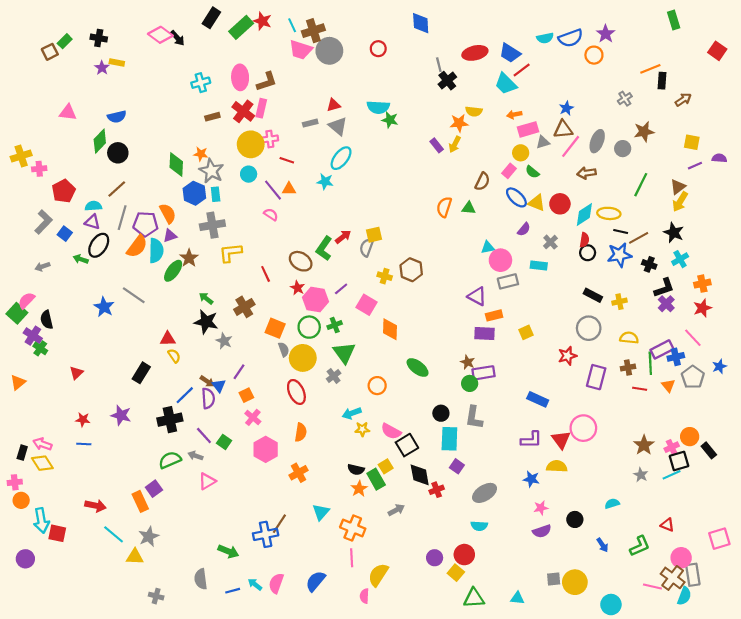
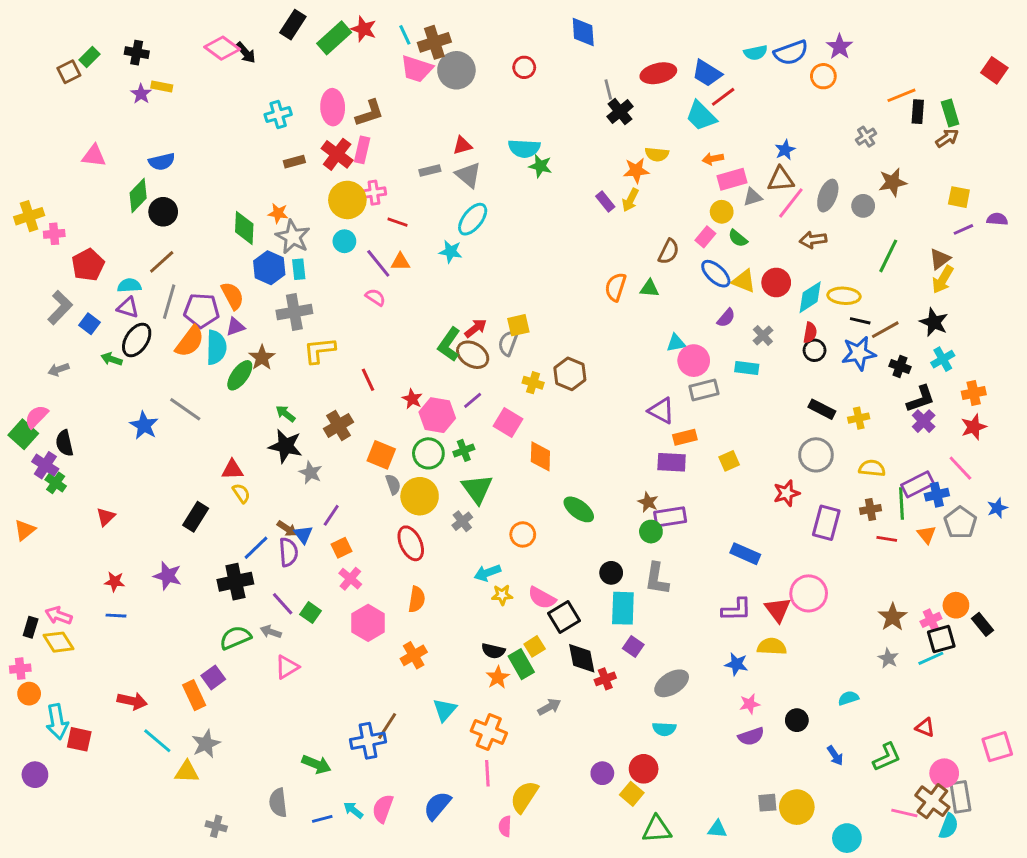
green rectangle: (674, 20) -> (950, 113), moved
brown ellipse: (301, 261) -> (473, 355), moved

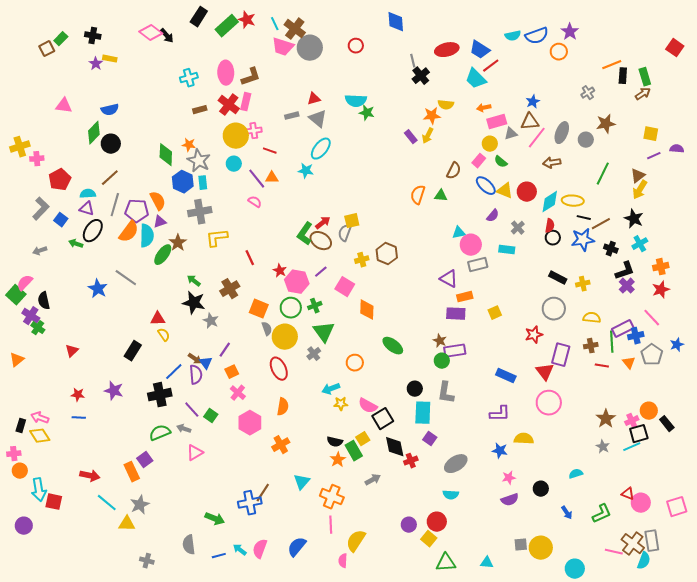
brown cross: (434, 42) -> (295, 29), turned -35
yellow cross: (533, 383) -> (362, 260), turned -32
red triangle: (778, 610) -> (545, 372), moved
pink circle: (944, 773) -> (641, 503), moved

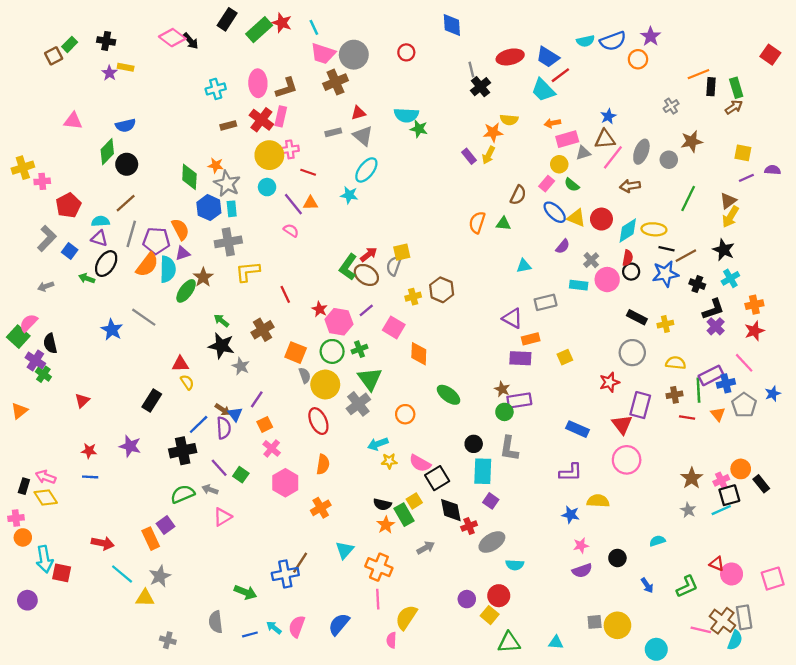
brown cross: (295, 29) -> (336, 82), moved, turned 30
pink circle: (471, 245) -> (607, 280), moved
gray cross: (314, 354) -> (358, 404), size x1.5
gray ellipse: (456, 464) -> (492, 542), moved

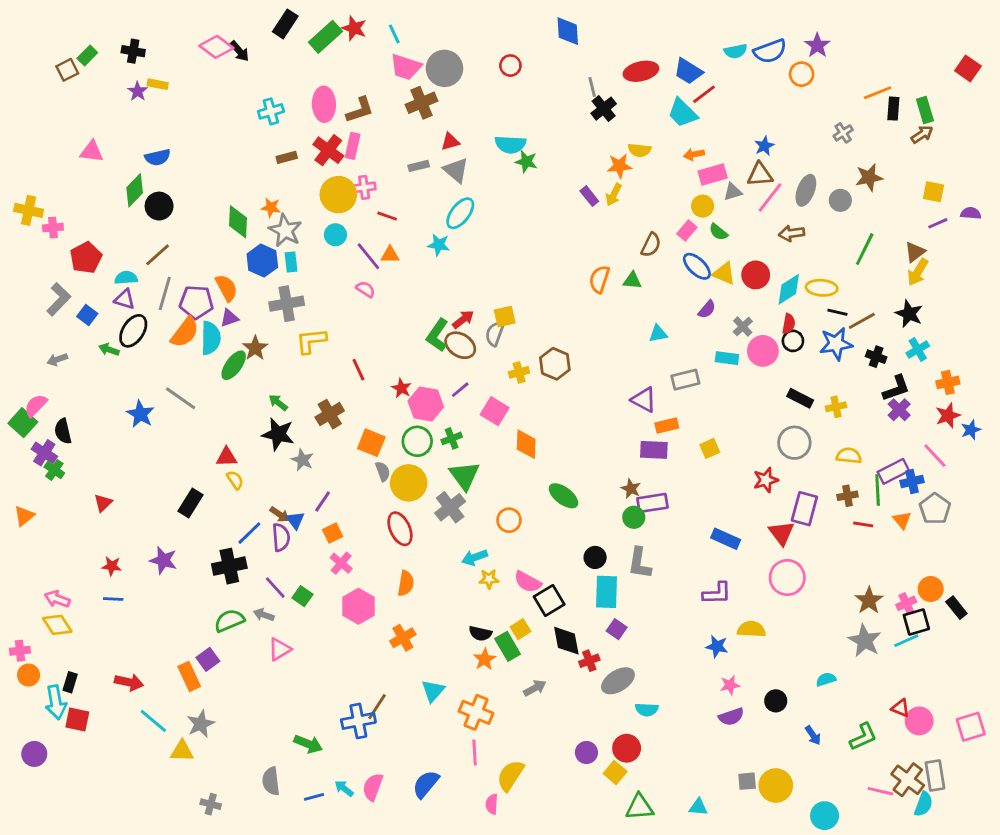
yellow cross: (23, 168) -> (29, 210), turned 30
blue star: (773, 394) -> (971, 430), moved
black rectangle: (24, 486) -> (70, 682), moved
gray star: (688, 510) -> (865, 641), size x1.6

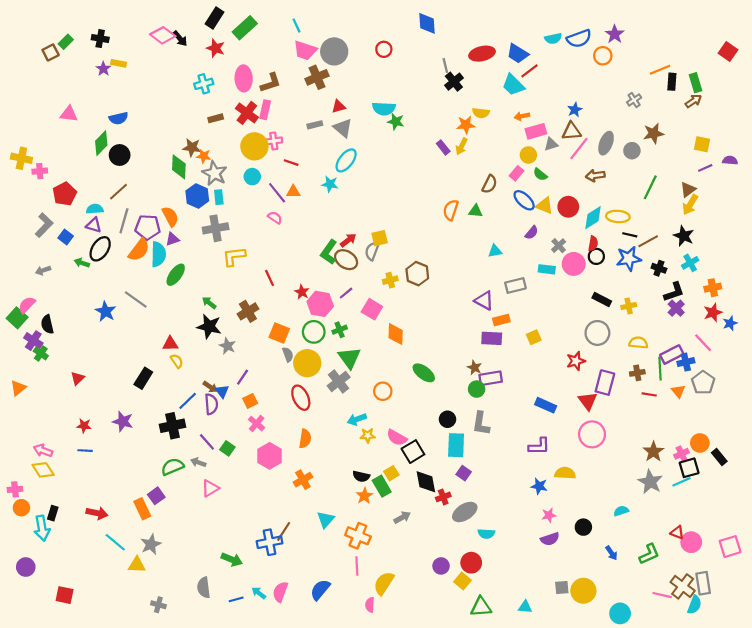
red star: (354, 28) -> (216, 48), moved
brown star: (255, 348) -> (192, 147), moved, turned -30
red square: (77, 720) -> (65, 595), moved

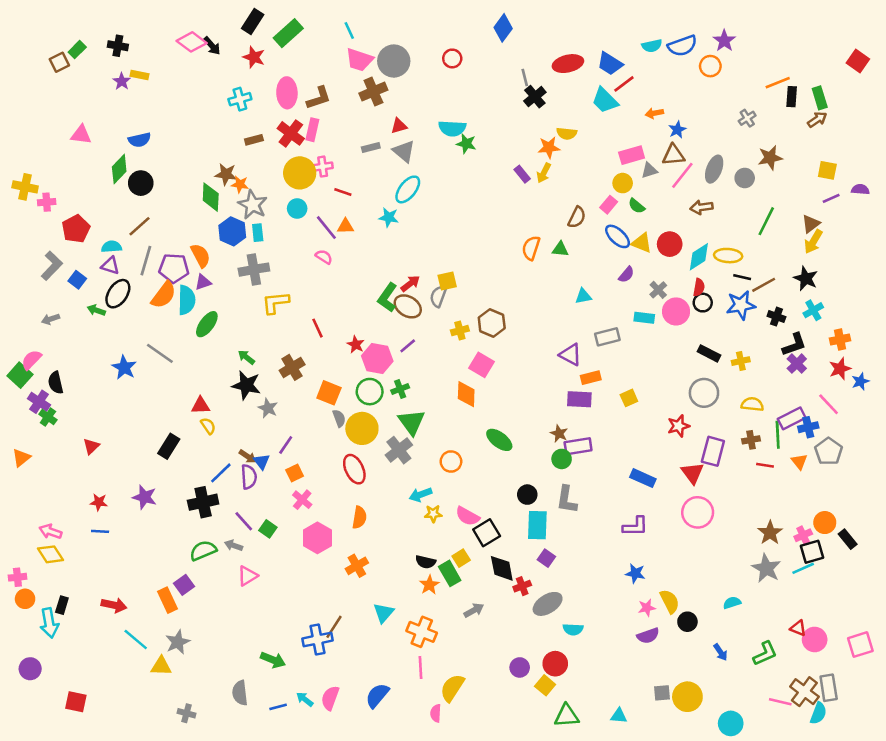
blue diamond: (427, 23) -> (503, 28), turned 40
orange arrow: (522, 116) -> (654, 113), moved
pink square: (372, 309) -> (481, 365), moved
yellow semicircle: (565, 473) -> (670, 601), moved, turned 60

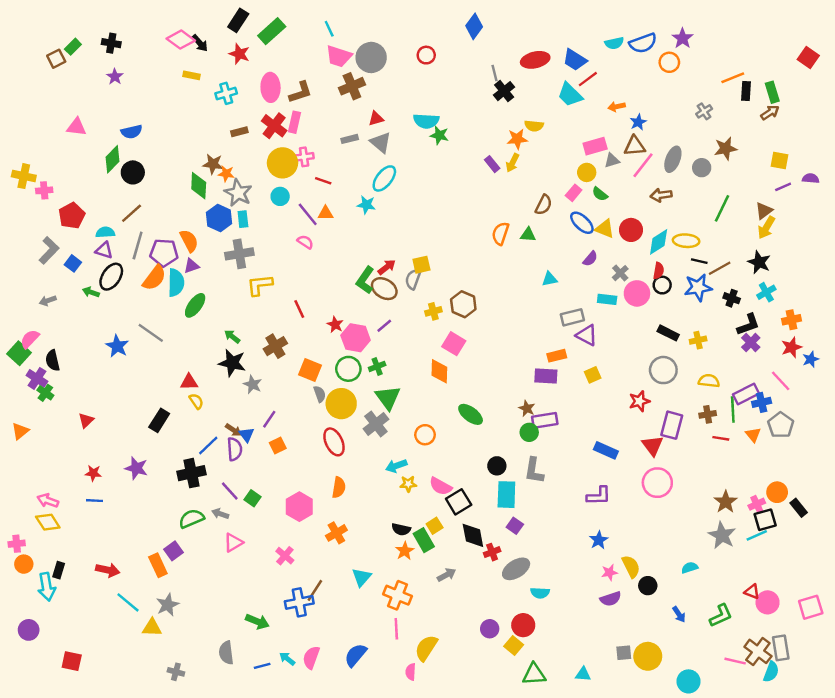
yellow rectangle: (139, 75) -> (191, 75), moved
purple triangle: (570, 355) -> (587, 335), moved
pink cross: (302, 500) -> (285, 556), moved
blue star: (635, 573) -> (599, 540), turned 30

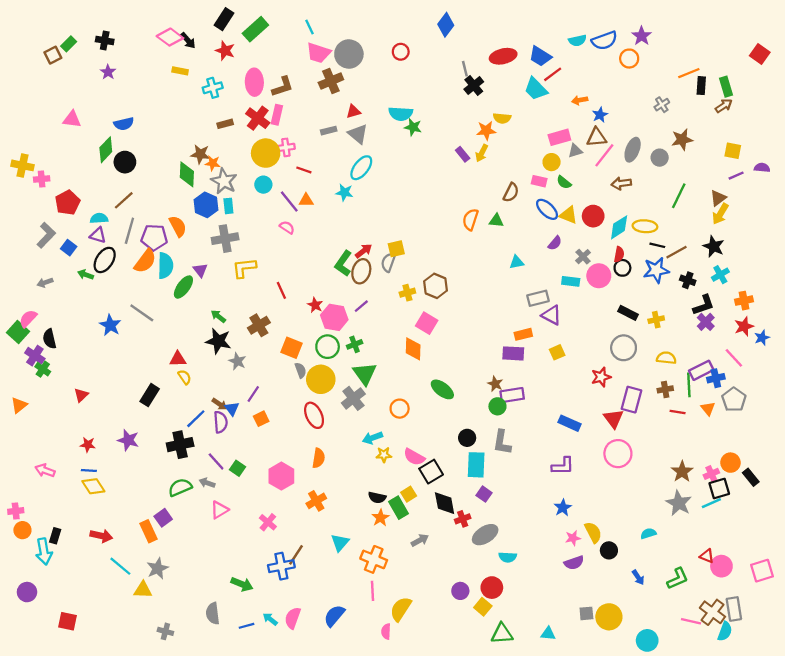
pink rectangle: (574, 193) -> (539, 181), turned 63
purple triangle: (191, 266) -> (200, 270), moved, turned -49
brown ellipse: (384, 289) -> (361, 271), turned 75
yellow diamond: (48, 522) -> (93, 486), moved

